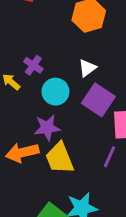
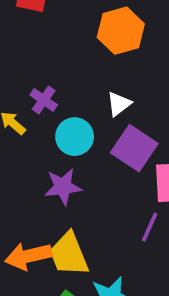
orange arrow: (22, 153) -> (28, 256), moved
yellow trapezoid: (60, 158) -> (69, 254), moved

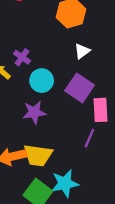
white triangle: (119, 104) -> (82, 51), moved
yellow trapezoid: (69, 254) -> (38, 155), turned -60

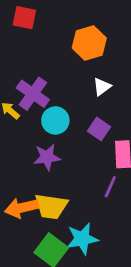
purple cross: (22, 57) -> (33, 94), size x1.6
purple square: (80, 88) -> (99, 129), size x0.7

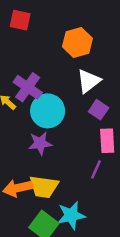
white triangle: (102, 87) -> (89, 81), size x1.5
cyan circle: (55, 120) -> (48, 111), size x1.4
purple square: (99, 129) -> (99, 110), moved

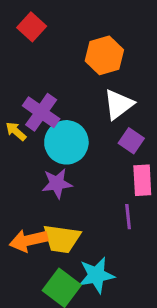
red square: (20, 20) -> (32, 27), turned 30
purple line: (96, 169) -> (128, 217), turned -30

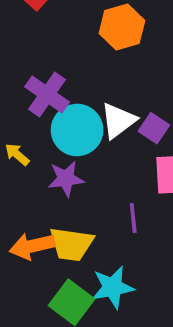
white triangle: (119, 104) -> (118, 121), moved
yellow arrow: (16, 131) -> (17, 154), moved
purple line: (128, 217) -> (133, 218), moved

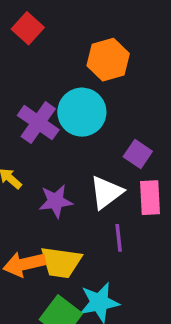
white triangle: (118, 121) -> (106, 192), moved
cyan circle: (77, 130) -> (82, 112), moved

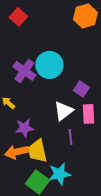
orange hexagon: (108, 60) -> (85, 16), moved
purple star: (56, 201) -> (24, 128), moved
yellow trapezoid: (61, 262) -> (37, 151), turned 70

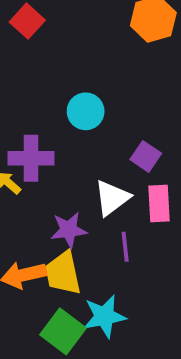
cyan circle: (49, 65) -> (86, 111), size x0.7
purple cross: (24, 71) -> (31, 158), moved, turned -35
purple star: (24, 128) -> (69, 230), moved

